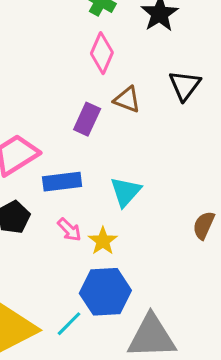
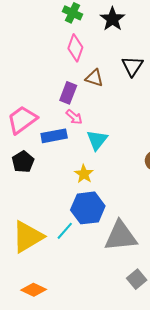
pink arrow: (69, 230) -> (74, 117), moved

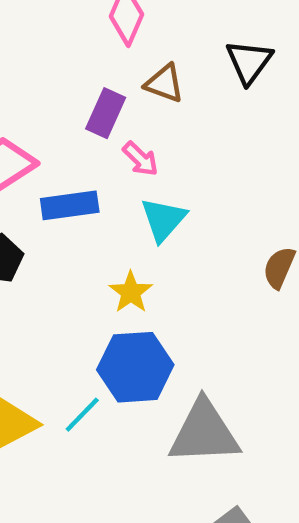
pink arrow: (74, 117) -> (140, 159), moved

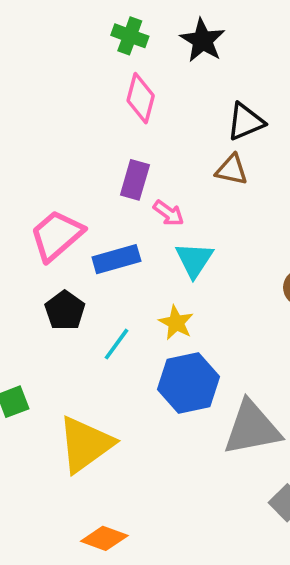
black triangle: (249, 62) -> (246, 122), turned 39
brown triangle: (164, 83) -> (232, 170), moved
cyan line: (82, 415) -> (117, 344), moved

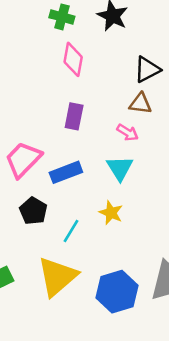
pink arrow: (169, 213) -> (128, 132), moved
blue hexagon: (188, 383) -> (117, 292), moved
yellow triangle: (85, 444) -> (57, 277), moved

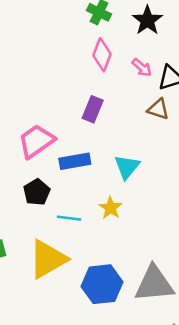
pink arrow: (128, 132) -> (142, 68), moved
cyan line: (71, 231) -> (69, 218), turned 55

